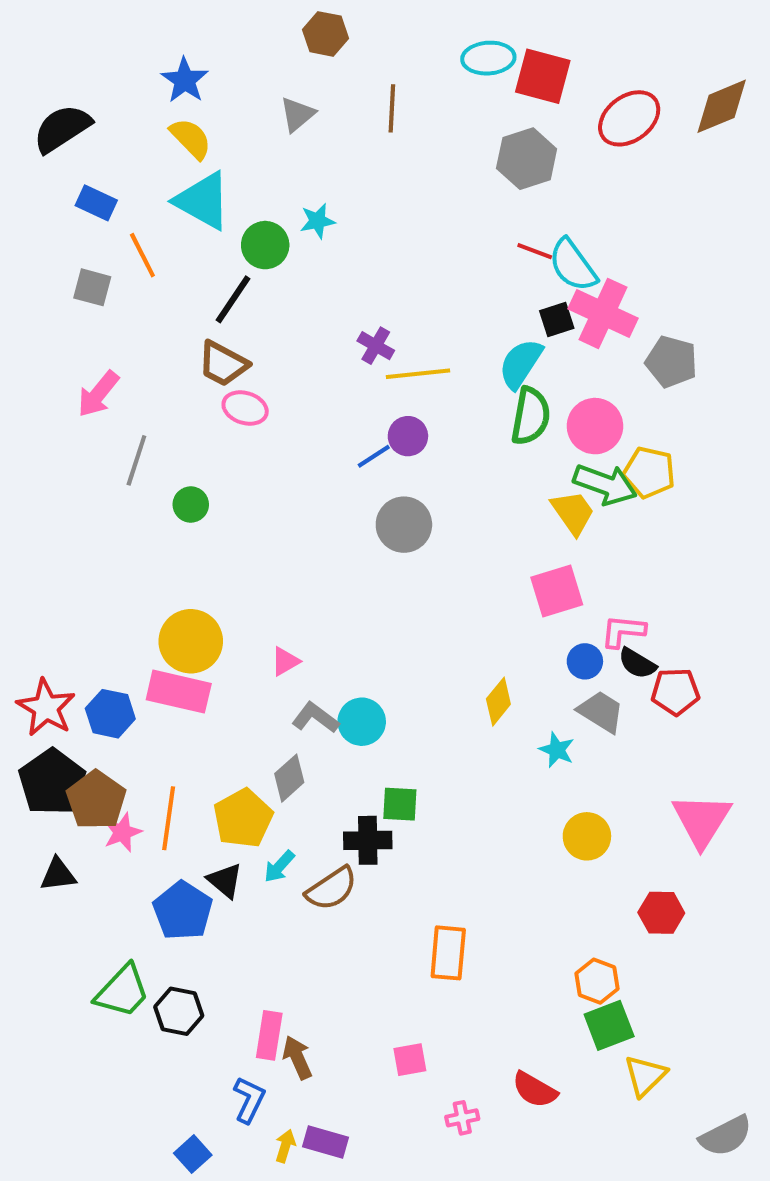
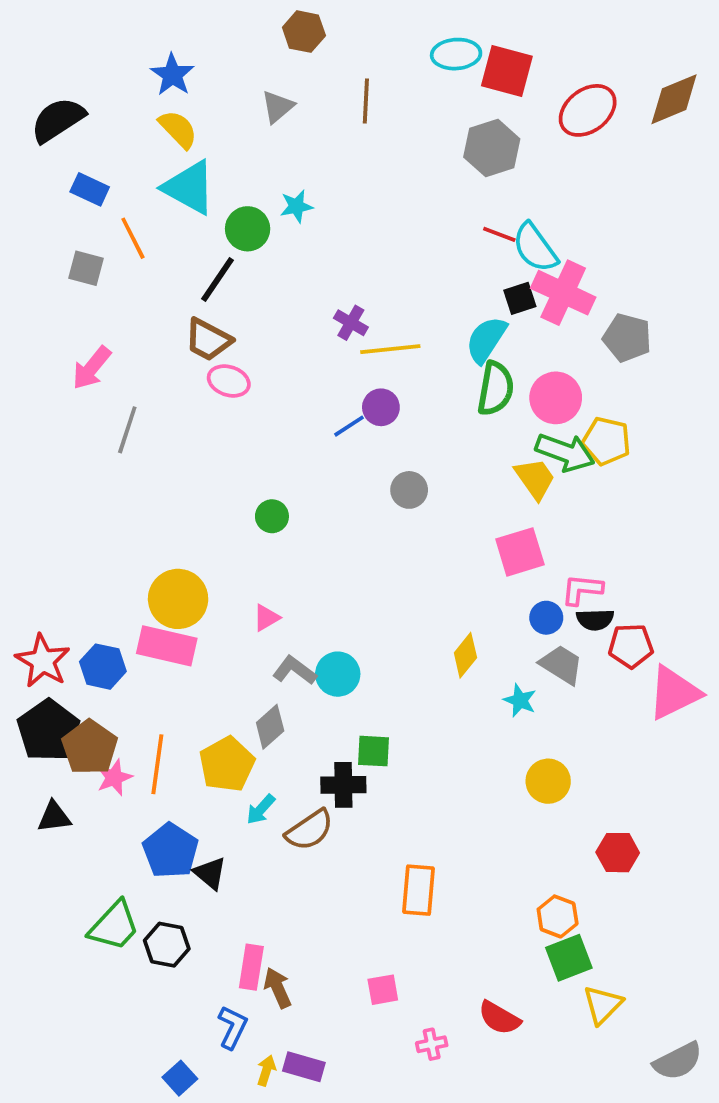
green circle: (191, 505) -> (272, 516), moved
gray circle: (404, 525) -> (409, 490), moved, size x0.7
black semicircle: (637, 663) -> (595, 620), turned -33
pink triangle: (702, 820) -> (674, 693), moved, turned 32
black triangle: (225, 881) -> (210, 873), moved

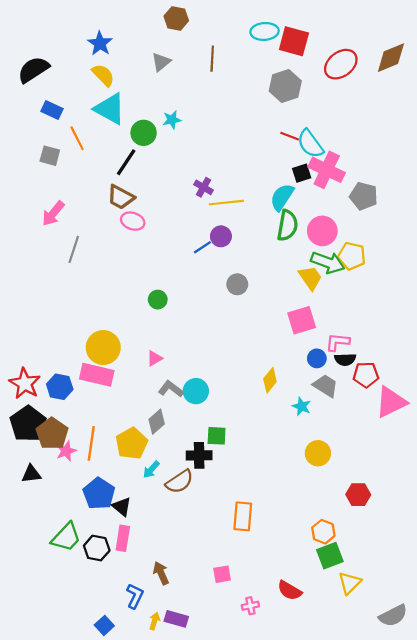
pink rectangle: (251, 967) -> (123, 538), moved

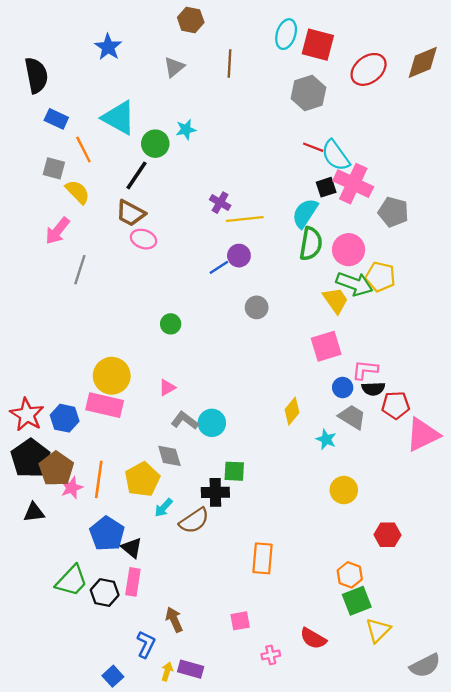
cyan ellipse: (265, 31) -> (286, 34), turned -68
black semicircle: (33, 70) -> (36, 75), turned 112
yellow semicircle: (103, 75) -> (78, 192), moved
gray diamond: (157, 422) -> (169, 456), turned -65

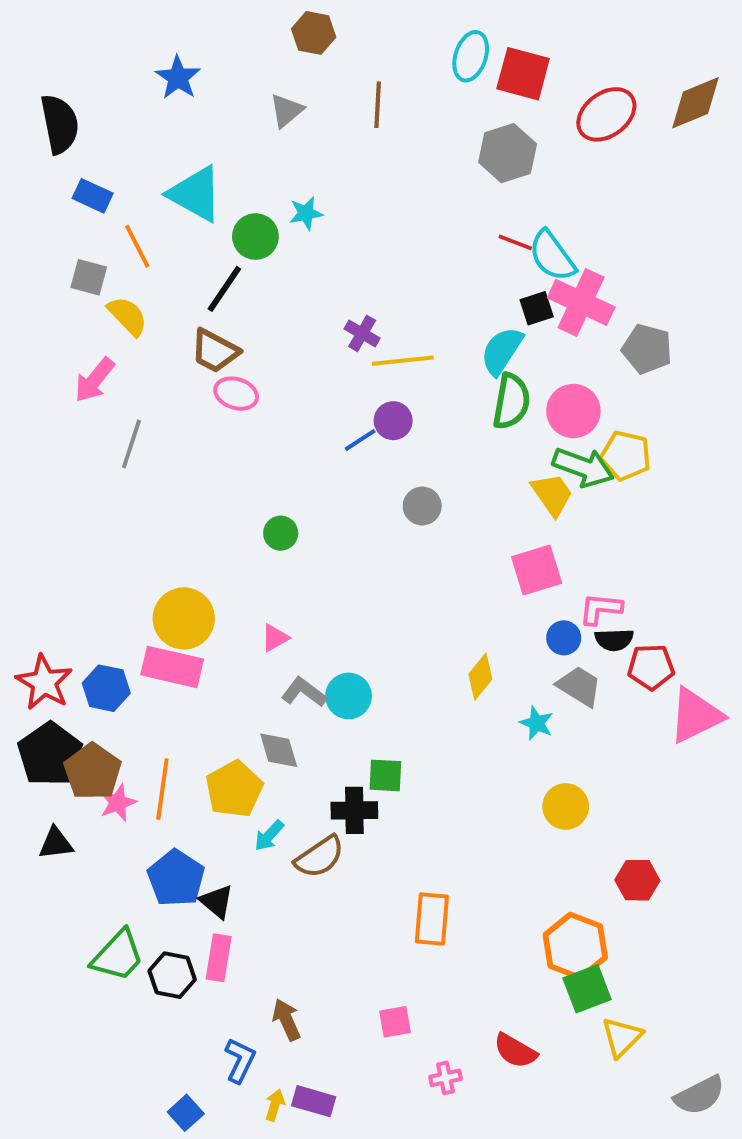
orange hexagon: (350, 575) -> (575, 946), size x1.5

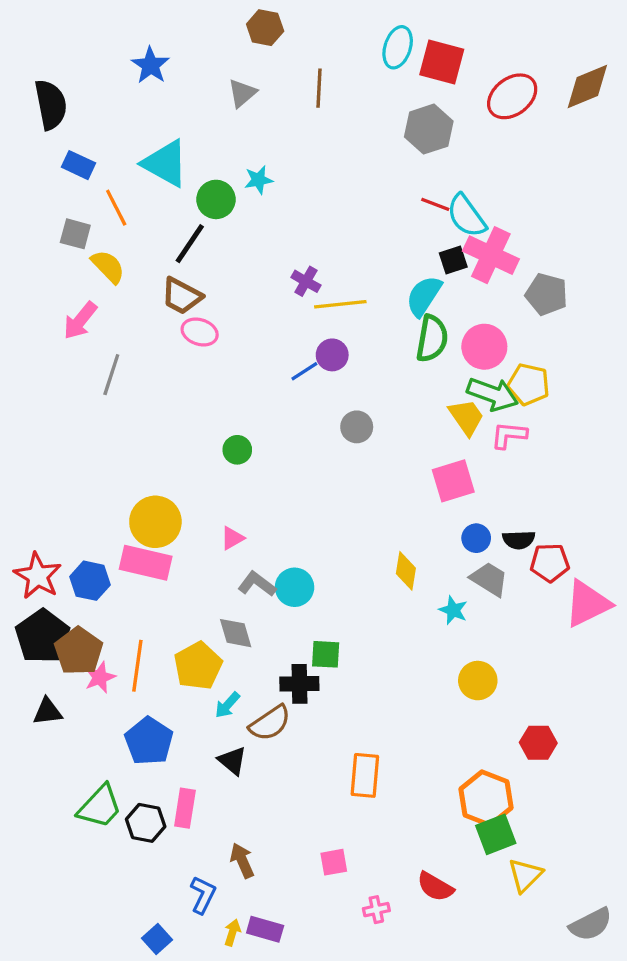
pink L-shape: (601, 609) -> (509, 435), moved
yellow diamond: (480, 677) -> (406, 571), turned -30
black triangle: (217, 901) -> (232, 761), moved

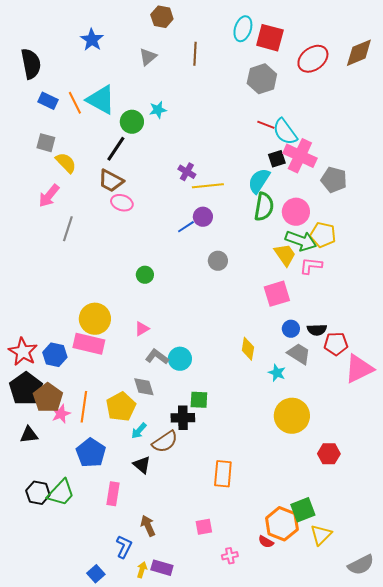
orange line: (116, 208) -> (75, 103), moved
yellow circle: (478, 681) -> (292, 416), size x1.5
orange hexagon: (486, 798) -> (282, 524), moved
black hexagon: (146, 823) -> (38, 493), moved
red semicircle: (435, 887) -> (266, 542), size x0.7

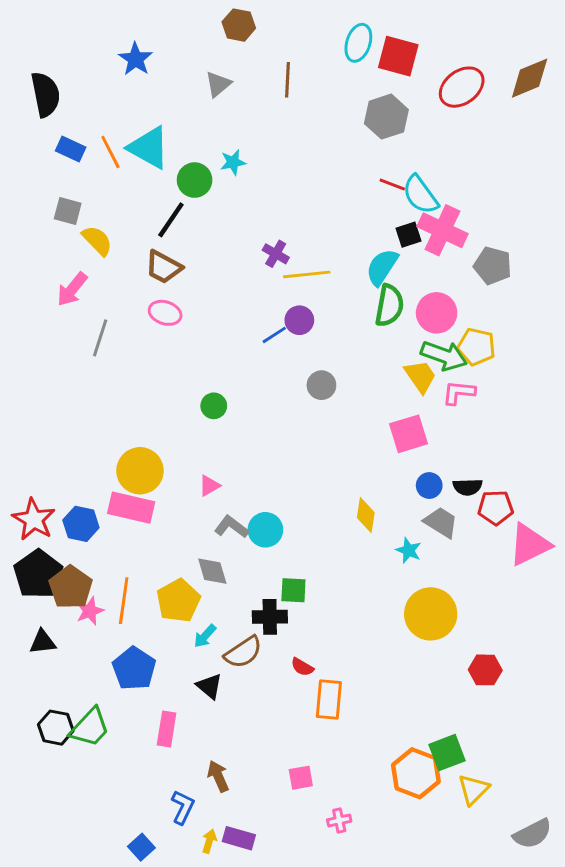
pink ellipse: (122, 203) -> (165, 313), moved
red semicircle: (266, 542) -> (302, 667), moved

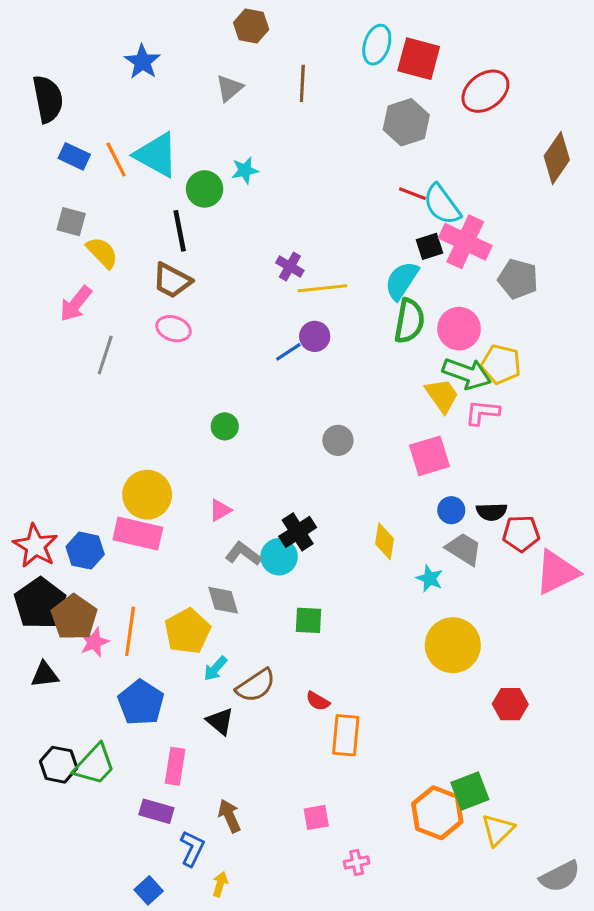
brown diamond: (530, 78) -> (557, 158), moved, turned -33
black line: (171, 220) -> (180, 231), turned -45
gray circle: (321, 385) -> (338, 440), moved
black cross: (270, 617) -> (298, 532), moved, turned -32
purple rectangle: (239, 838) -> (156, 811), moved

